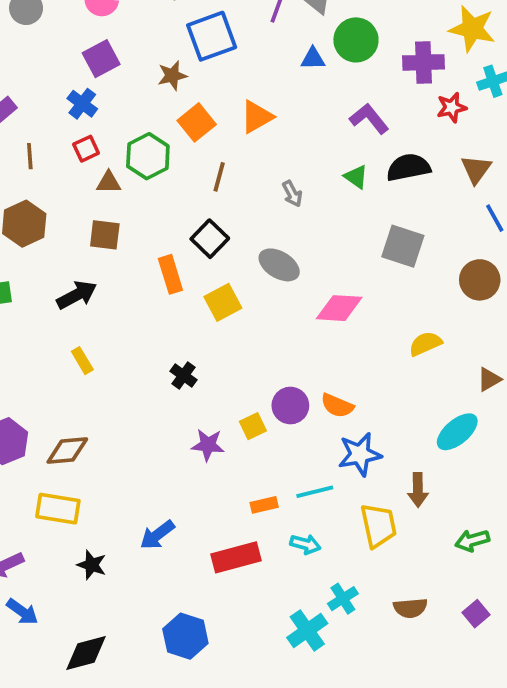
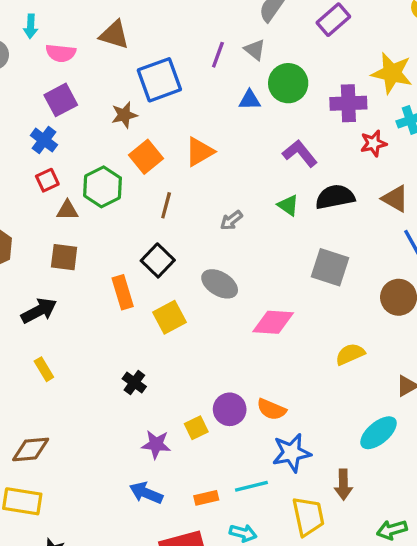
brown triangle: (476, 169) -> (395, 199), turned -36
gray arrow: (292, 194) -> (231, 220), turned 80
blue arrow: (157, 535) -> (146, 493), moved, turned 60

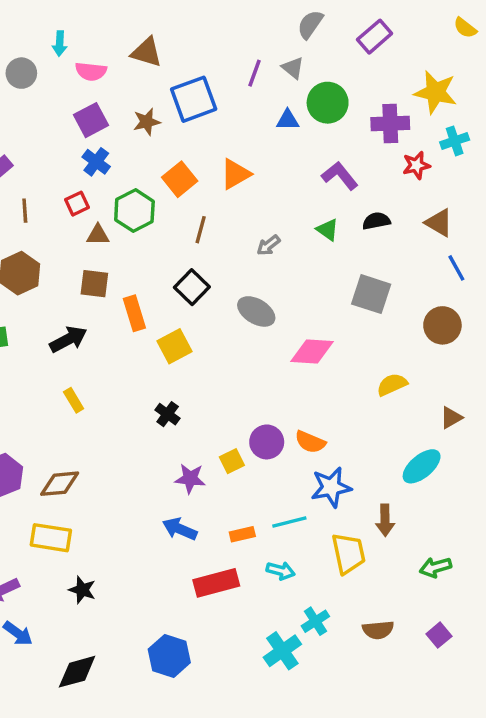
brown star: (124, 115) -> (147, 122), moved
blue cross: (44, 140) -> (96, 162), moved
black semicircle: (335, 197) -> (376, 221), size x0.7
orange rectangle: (123, 292) -> (134, 313), moved
yellow square: (169, 317) -> (174, 346), moved

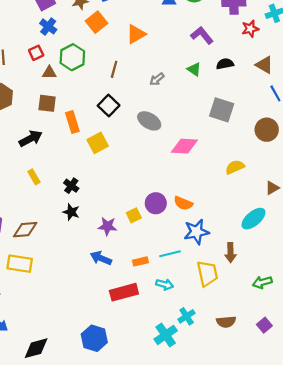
orange square: (180, 179) -> (96, 22), moved
black cross: (168, 414) -> (71, 186), moved
black star: (82, 590) -> (71, 212), moved

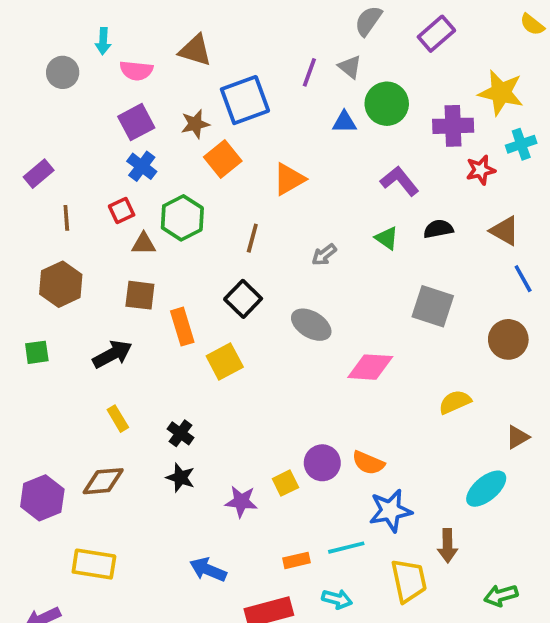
brown diamond: (25, 230) -> (103, 481), moved
blue arrow: (101, 258) -> (208, 570), moved

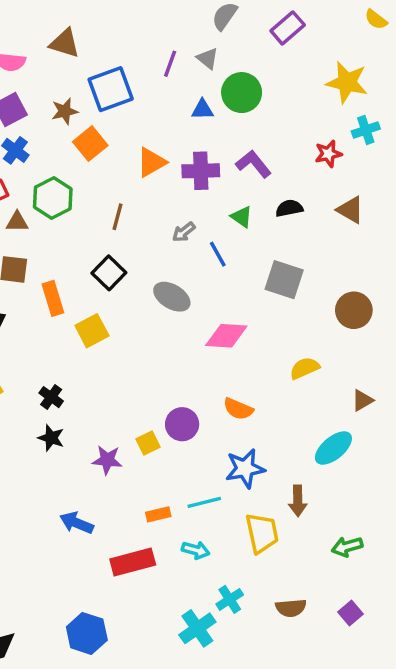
purple cross: (453, 126) -> (201, 171), moved
blue line: (523, 279) -> (218, 254), moved
orange semicircle: (368, 463) -> (238, 409), moved

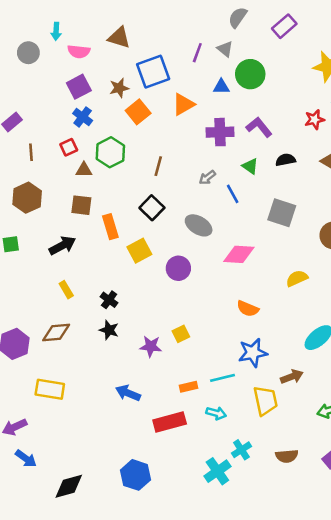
orange triangle: (151, 162) -> (183, 104), moved
purple circle: (182, 424) -> (178, 268), moved
brown arrow: (298, 501) -> (292, 377), turned -110

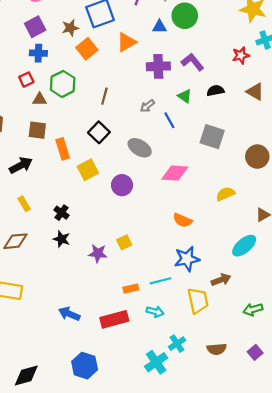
blue cross: (83, 117) -> (38, 53), turned -35
blue arrow: (128, 393) -> (69, 314), moved

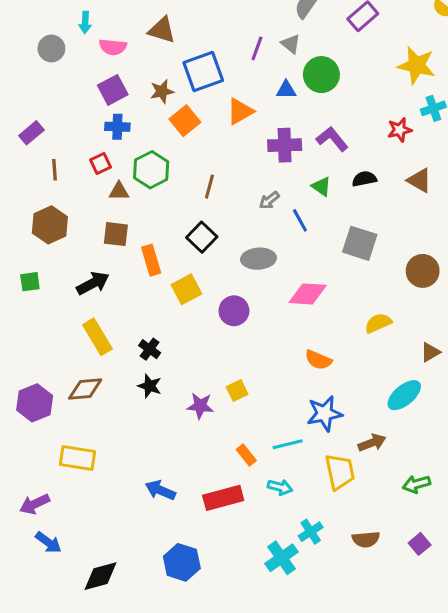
gray ellipse: (140, 148) -> (258, 259), turned -35
yellow rectangle: (24, 204) -> (97, 337), size x1.6
orange rectangle: (131, 289) -> (246, 455), turned 64

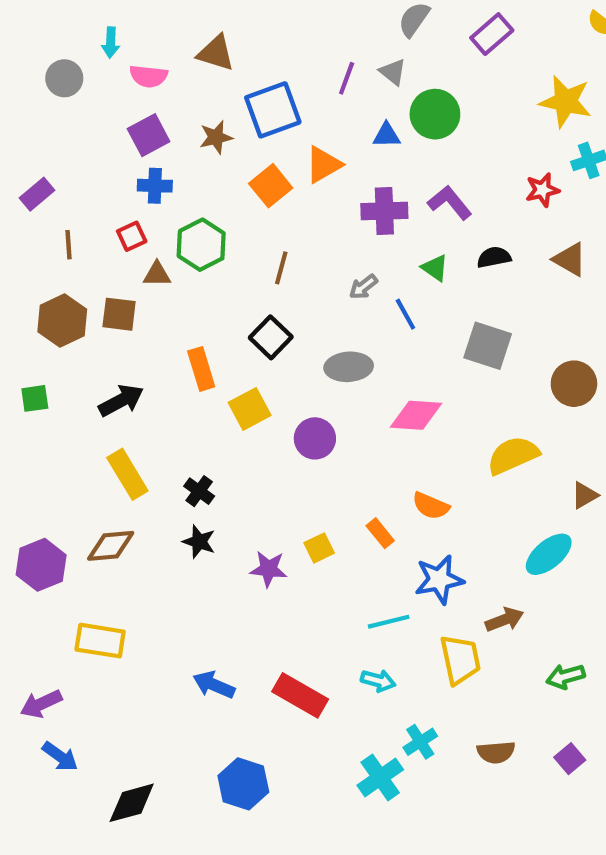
orange square: (185, 121) -> (271, 186), moved
brown square: (116, 234) -> (119, 314), moved
yellow semicircle: (378, 323) -> (513, 455), size x1.4
orange rectangle: (246, 455) -> (380, 533), moved
red rectangle: (223, 498) -> (300, 695), turned 45

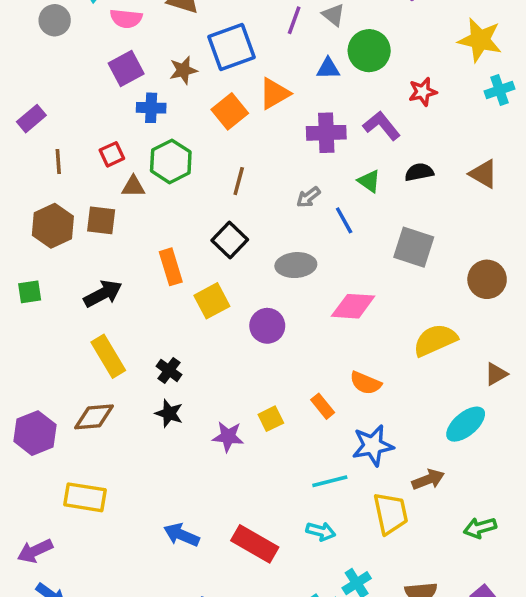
blue cross: (155, 186) -> (151, 108), moved
red star: (542, 190) -> (423, 92), moved

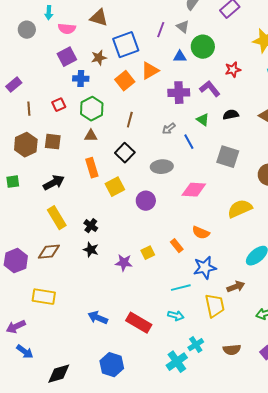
brown triangle: (133, 186) -> (91, 136), moved

